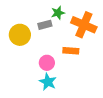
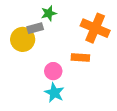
green star: (58, 13) -> (49, 13), moved
gray rectangle: (45, 25) -> (35, 28), moved

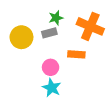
green star: (49, 13) -> (56, 18), moved
gray rectangle: (35, 28) -> (49, 33), moved

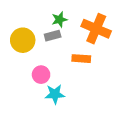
pink circle: (51, 67) -> (41, 75), moved
cyan star: (52, 88) -> (55, 94), turned -30

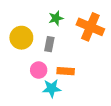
gray rectangle: (53, 36) -> (49, 44), moved, turned -64
orange rectangle: (81, 59) -> (66, 71), moved

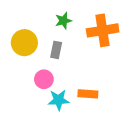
orange cross: (90, 27) -> (103, 30), turned -32
orange rectangle: (66, 71) -> (88, 94), moved

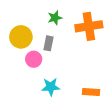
pink circle: (44, 79) -> (34, 59), moved
orange rectangle: (88, 94) -> (91, 92), moved

